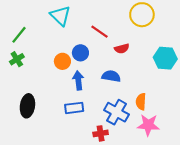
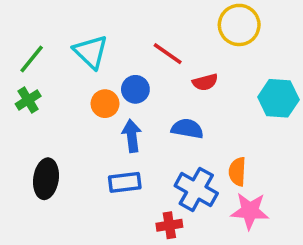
cyan triangle: (60, 16) -> (91, 52), moved

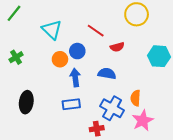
green line: (32, 59) -> (14, 13), moved
pink star: (250, 211) -> (143, 120), turned -30

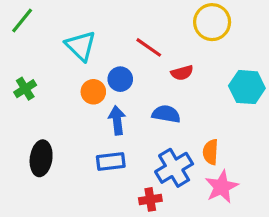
blue cross: (112, 108) -> (174, 168), turned 30

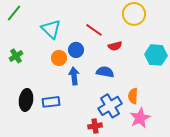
blue rectangle: (111, 161) -> (51, 102), moved

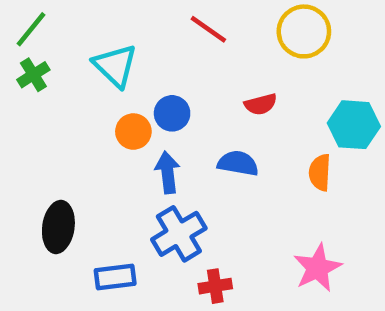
red line: (94, 30) -> (208, 29), moved
green cross: (16, 56) -> (33, 75), moved
orange semicircle: (133, 96) -> (320, 172), moved
blue rectangle: (51, 102) -> (115, 277), moved
blue cross: (110, 106) -> (179, 234), moved

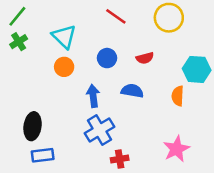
blue circle: (172, 113) -> (107, 58), moved
orange circle: (133, 132) -> (64, 67), moved
blue rectangle: (115, 277) -> (43, 155), moved

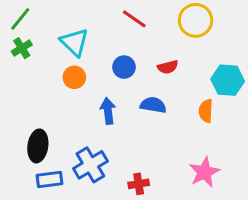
blue cross: (99, 130) -> (90, 165), moved

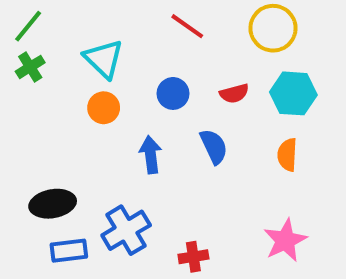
cyan hexagon: (228, 80) -> (293, 93), moved
blue semicircle: (153, 105) -> (214, 147), turned 55
black ellipse: (38, 146) -> (53, 204), turned 72

